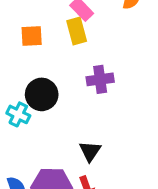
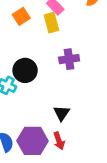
orange square: (32, 36) -> (21, 16), moved, turned -30

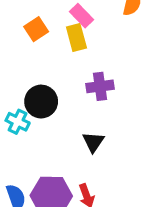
black triangle: (61, 113) -> (93, 142), moved

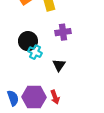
cyan cross: (18, 122) -> (35, 52), moved

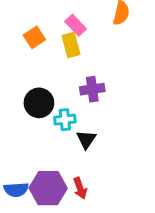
cyan cross: (35, 52) -> (65, 120), moved, turned -32
blue semicircle: (13, 98) -> (16, 190), turned 105

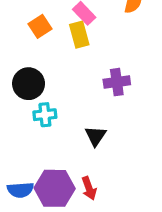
purple cross: (92, 89) -> (117, 82), moved
black circle: (39, 103) -> (29, 84), moved
cyan cross: (65, 120) -> (45, 115), moved

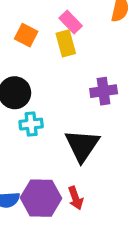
orange square: (40, 26) -> (26, 35), turned -30
black triangle: (96, 136) -> (82, 145), size x1.6

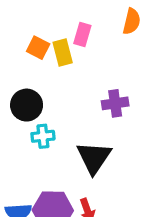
pink rectangle: (71, 22) -> (82, 34), turned 60
yellow rectangle: (66, 43) -> (63, 53), moved

